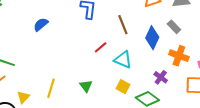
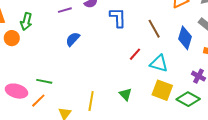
yellow square: (123, 87) -> (162, 90), size x1.5

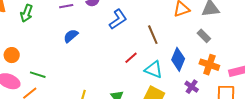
blue L-shape: (118, 17) -> (118, 19), turned 50
orange circle: (12, 38) -> (12, 55), moved
blue diamond: (185, 38) -> (178, 59), moved

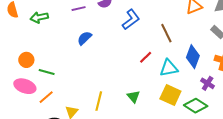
green arrow: (27, 13) -> (39, 17), turned 60
cyan triangle: (154, 70) -> (169, 68), turned -30
green line: (38, 75) -> (47, 72), moved

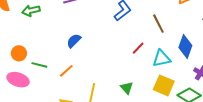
blue semicircle: (85, 38) -> (74, 41), moved
orange line: (46, 97) -> (66, 71), moved

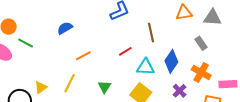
orange line: (66, 71) -> (83, 56), moved

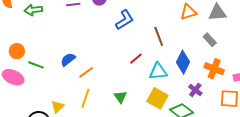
blue semicircle: (65, 28) -> (68, 60), moved
orange line: (83, 56) -> (86, 72), moved

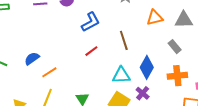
red line: (136, 59) -> (91, 51), moved
orange cross: (214, 69) -> (177, 76), turned -30
purple cross: (195, 90) -> (143, 93), moved

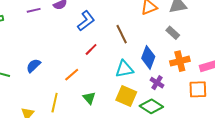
orange line: (49, 72) -> (72, 75), moved
purple cross: (143, 93) -> (157, 83), moved

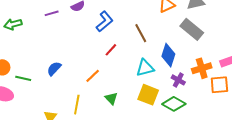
gray rectangle: (173, 33) -> (192, 29), size x1.6
orange cross: (180, 61) -> (202, 68), moved

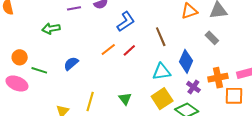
green arrow: (13, 24) -> (51, 29), moved
gray rectangle: (192, 29) -> (212, 38), size x0.6
orange line: (93, 76) -> (108, 50), moved
yellow square: (148, 95) -> (162, 99), turned 30

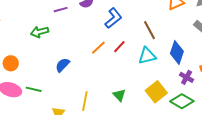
green line: (39, 70) -> (34, 89), moved
cyan triangle: (162, 72) -> (147, 56), moved

